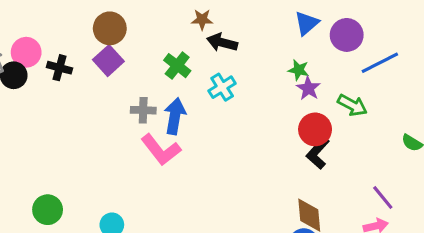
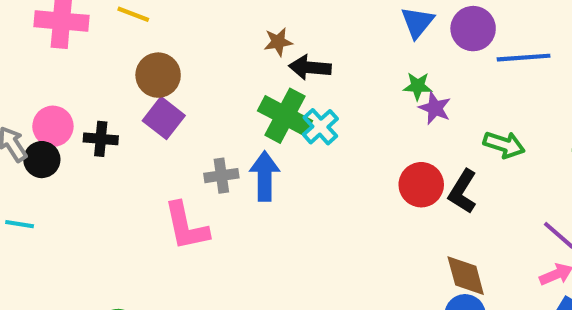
blue line: (380, 63) -> (524, 58), turned 33
green cross: (177, 66) -> (285, 116), moved, size x1.4
green arrow: (352, 105) -> (504, 145), moved
red circle: (315, 129) -> (421, 185), moved
pink L-shape: (161, 150) -> (186, 226), moved, turned 36

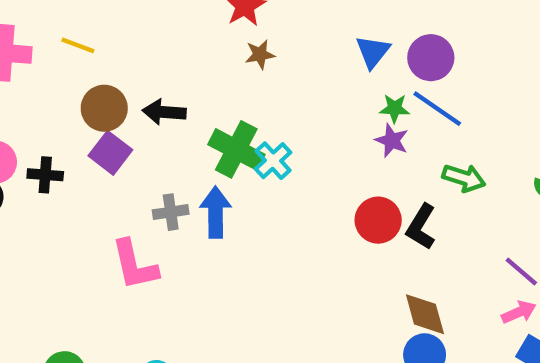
brown star: (278, 42) -> (260, 54), moved
blue line: (524, 58) -> (437, 109), moved, turned 39
black arrow: (310, 67) -> (164, 112), moved
green star: (418, 86) -> (395, 108), moved

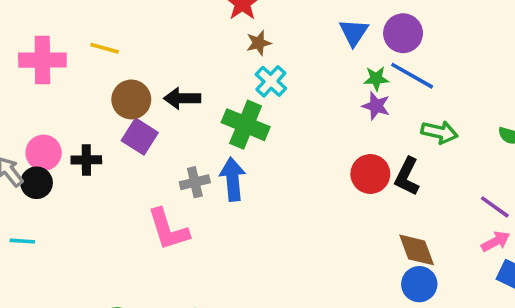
cyan cross: (273, 161) -> (271, 81), moved

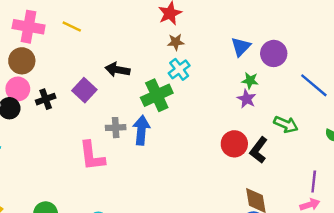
blue line: (412, 76) -> (314, 85), moved
brown circle: (131, 99) -> (22, 61), moved
green cross: (246, 125) -> (157, 95), turned 32
black cross: (86, 160) -> (46, 99), turned -30
purple line: (495, 207) -> (314, 181), turned 50

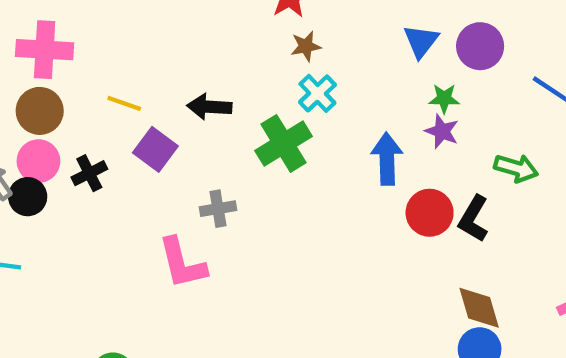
yellow line: (72, 27) -> (124, 103), moved
blue arrow: (141, 130) -> (387, 159), moved

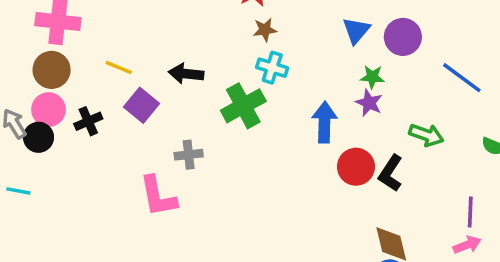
cyan cross: (317, 93) -> (272, 68), turned -32

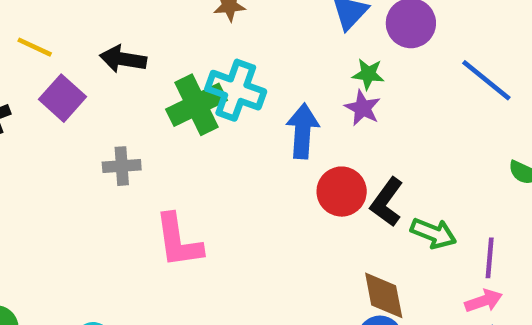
cyan cross: (272, 68) -> (236, 90), moved, size x1.4
green arrow: (426, 135) -> (434, 233), moved
pink L-shape: (158, 196) -> (178, 241), moved

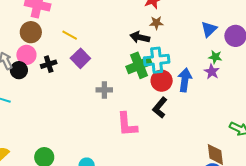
black arrow: (123, 59) -> (140, 37), moved
cyan cross: (236, 90) -> (157, 60), turned -30
red circle: (342, 192) -> (162, 81), moved
black L-shape: (387, 202) -> (160, 108), moved

